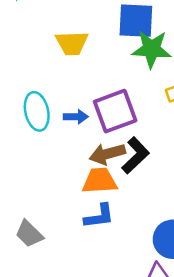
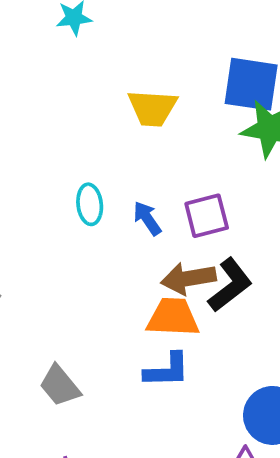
cyan ellipse: (37, 111) -> (90, 204), size x0.7
purple square: (115, 111) -> (207, 216), size x0.7
blue arrow: (76, 117) -> (147, 218), turned -130

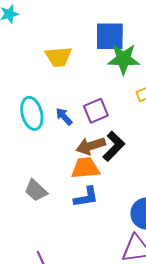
cyan ellipse: (90, 204) -> (32, 113), size x1.5
gray trapezoid: (60, 386) -> (36, 190), moved

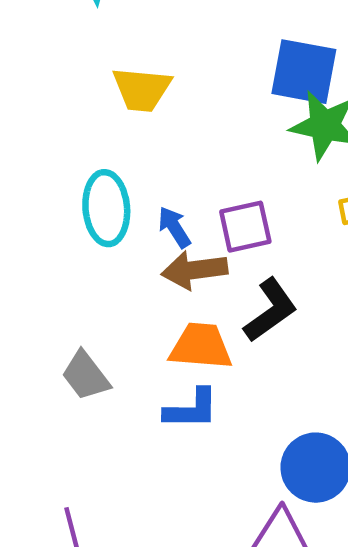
yellow trapezoid: (58, 57) -> (142, 89), moved
brown arrow: (91, 146) -> (194, 270), moved

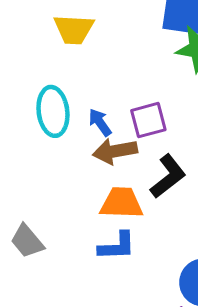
gray trapezoid: (86, 376) -> (27, 241), moved

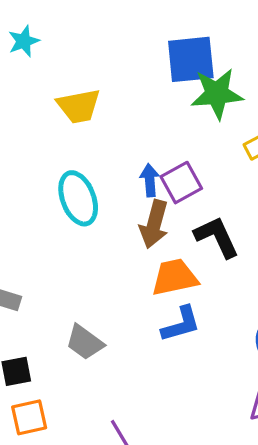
blue arrow: (100, 122) -> (150, 180), moved, turned 44
brown arrow: (115, 151) -> (154, 224), turned -51
black L-shape: (168, 176) -> (217, 237), turned -63

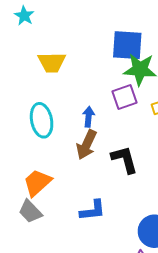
cyan star: (24, 41) -> (24, 16), turned -30
purple square: (181, 183) -> (125, 97), moved
orange trapezoid: (175, 277) -> (37, 183), moved, turned -40

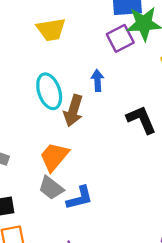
purple square: (125, 97) -> (120, 38), moved
brown arrow: (87, 145) -> (73, 111), moved
blue L-shape: (93, 210) -> (80, 198), moved

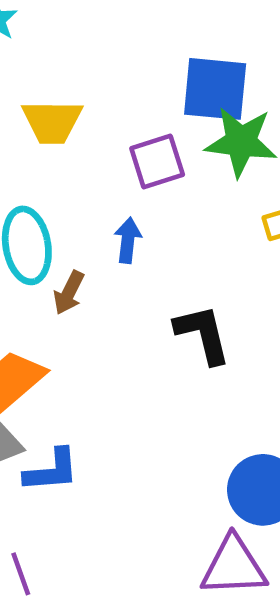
purple square: (120, 38) -> (157, 161), moved
brown arrow: (73, 111) -> (69, 293), size x0.7

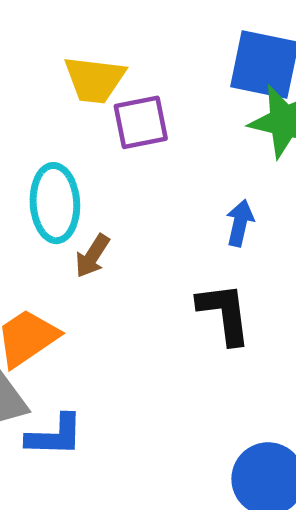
purple square: (157, 161) -> (141, 122), moved
blue arrow: (128, 240) -> (240, 223), moved

